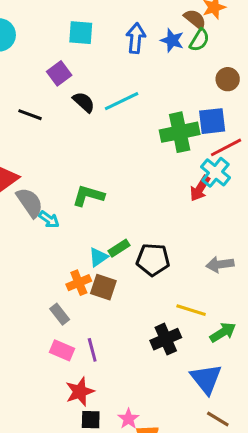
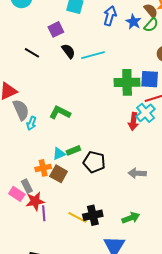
red arrow: (200, 188) -> (133, 121), turned -36
cyan arrow: (49, 219) -> (31, 123), turned 64
yellow line: (191, 310) -> (77, 217), moved
pink rectangle: (62, 350) -> (17, 194), moved
red star: (80, 392) -> (35, 201), moved

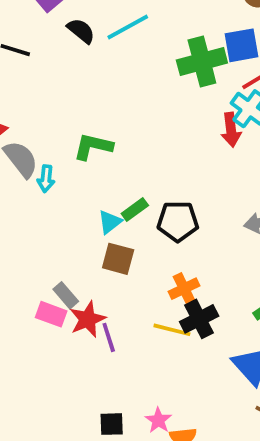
orange cross: (43, 168) -> (184, 289), moved

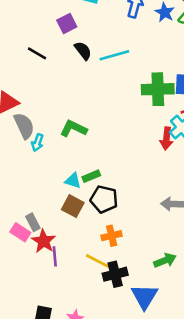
black pentagon: (178, 221) -> (104, 199), moved
cyan triangle: (110, 222) -> (73, 181), turned 42
red star: (88, 319) -> (44, 241), turned -30
black cross: (199, 319) -> (115, 274), moved

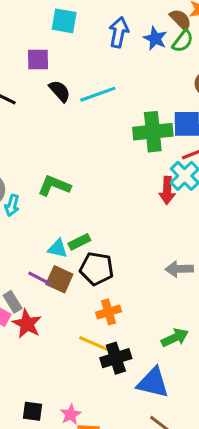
purple square: (67, 23) -> (38, 60), turned 30
purple line: (55, 256) -> (40, 278), moved, turned -54
blue triangle: (145, 296) -> (153, 383), turned -44

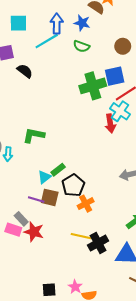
green semicircle: (183, 41) -> (81, 46), moved, turned 84
cyan line: (98, 94) -> (47, 41), moved
cyan triangle: (58, 249) -> (44, 177), turned -40
black pentagon: (97, 269) -> (73, 185), turned -30
orange cross: (109, 312) -> (86, 204), moved

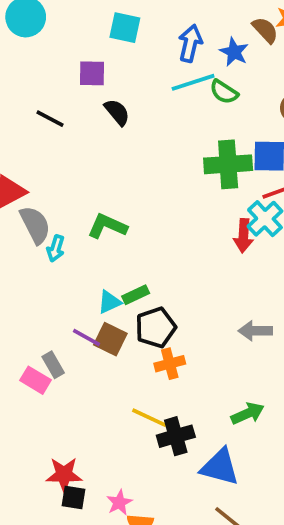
cyan line: (47, 41) -> (193, 82), moved
red star: (34, 232) -> (64, 475), moved, turned -30

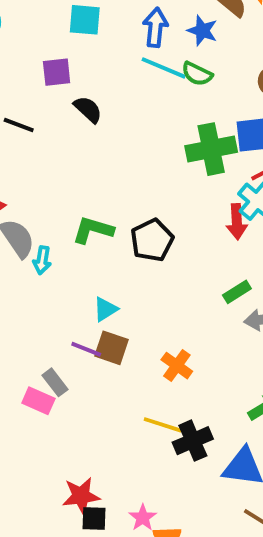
cyan line: (193, 82) -> (164, 68), turned 48
green rectangle: (136, 295) -> (237, 292), moved
black pentagon: (156, 328) -> (152, 240), moved
orange cross: (170, 364) -> (177, 366), turned -32

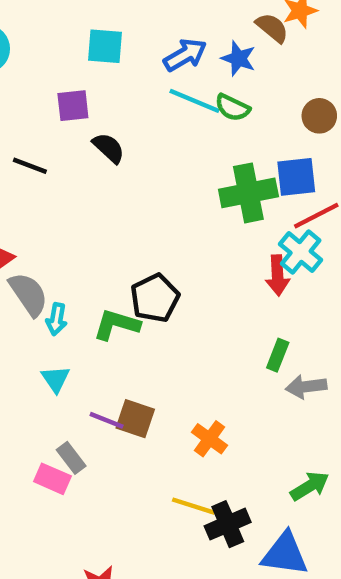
blue arrow: (155, 27) -> (185, 55), turned 54
green L-shape: (93, 230) -> (117, 325), moved
black pentagon: (152, 240) -> (155, 298), moved
green rectangle: (237, 292) -> (278, 355), turned -36
cyan triangle: (105, 309) -> (56, 379), moved, turned -32

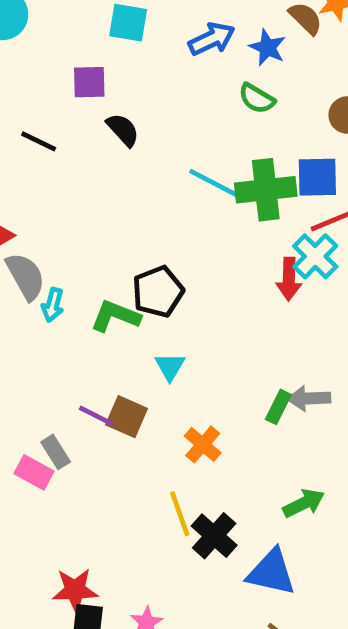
cyan line: (194, 101) -> (215, 184), moved
green rectangle: (278, 355) -> (278, 407), moved
cyan triangle: (56, 379) -> (170, 367), moved
yellow line: (193, 506) -> (180, 514), turned 48
black cross: (228, 524) -> (214, 536), turned -30

